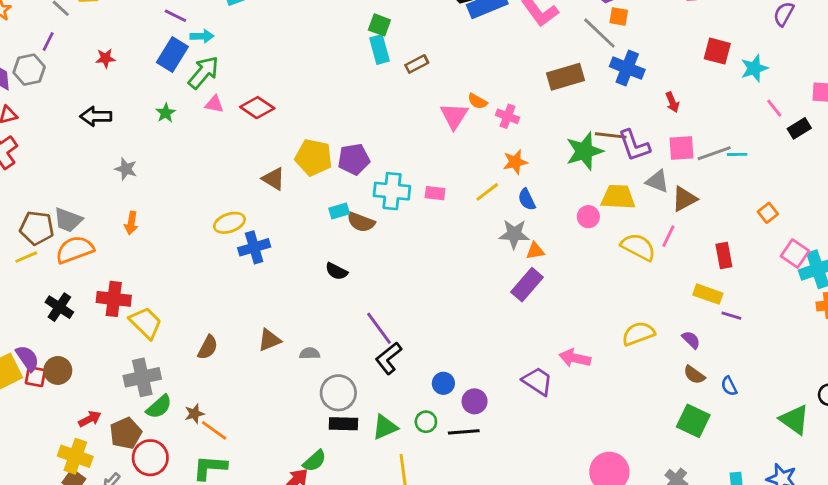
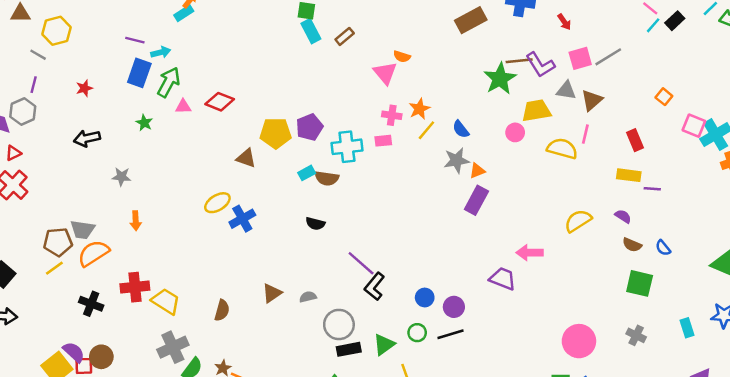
pink cross: (508, 116) -> (392, 115), moved
cyan line: (737, 154) -> (653, 25), moved, turned -35
orange star: (515, 162) -> (419, 109), moved

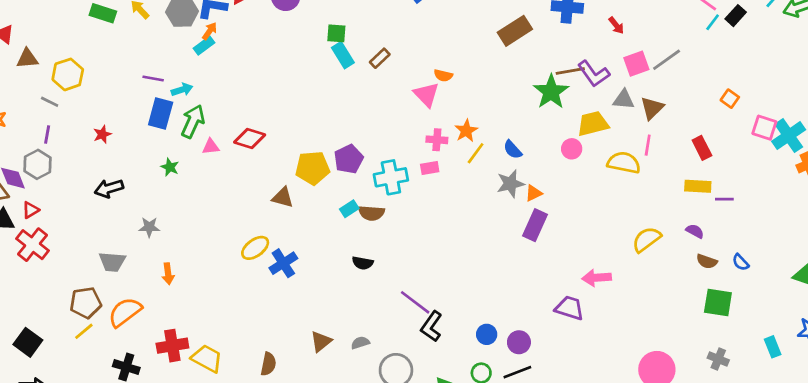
gray trapezoid: (83, 230) -> (112, 262), moved

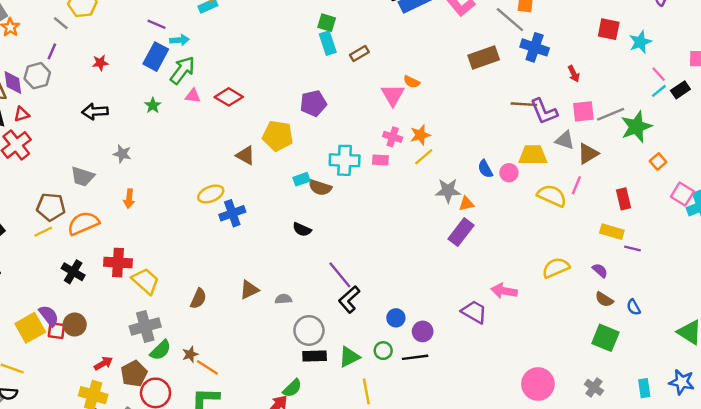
green star: (551, 92) -> (636, 127), moved
blue semicircle: (513, 150) -> (485, 169), moved
purple pentagon: (349, 159) -> (313, 103), moved

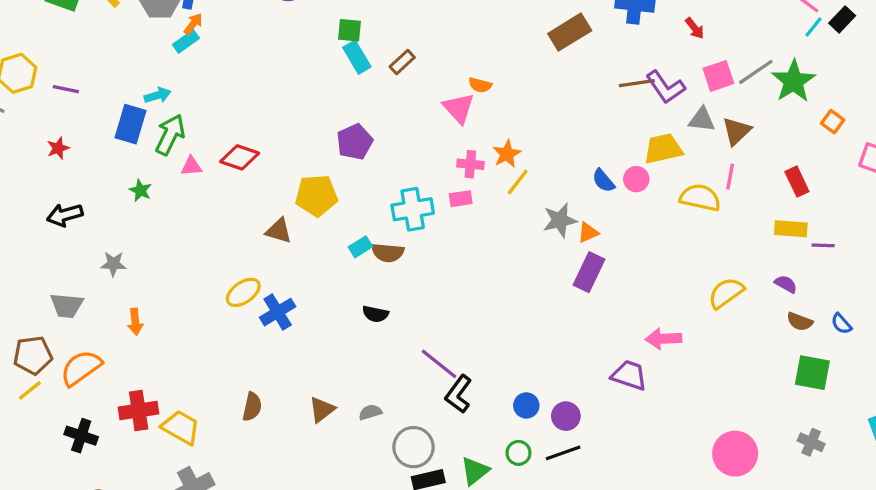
purple line: (157, 24) -> (66, 89), moved
brown semicircle: (198, 299) -> (252, 407), moved

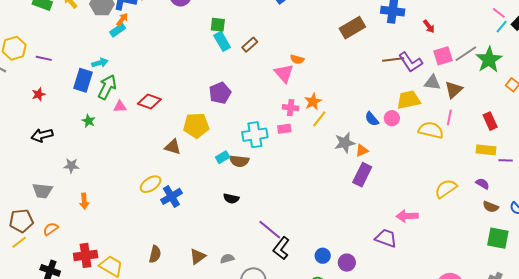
orange semicircle: (81, 368) -> (51, 229), size x0.6

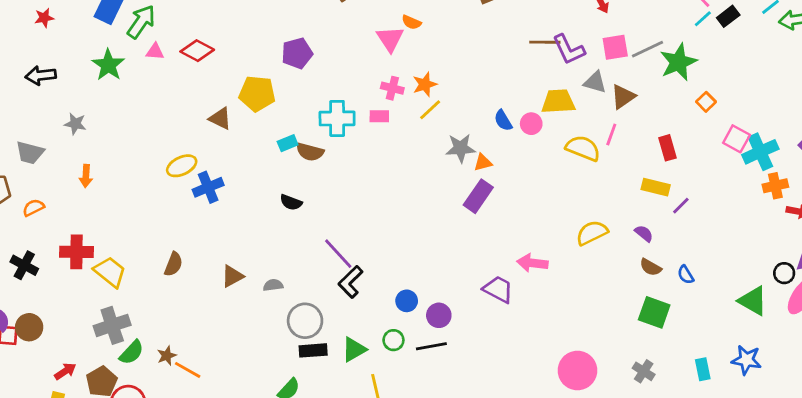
green star: (89, 121) -> (108, 65), size x1.6
purple line: (506, 160) -> (681, 206), turned -56

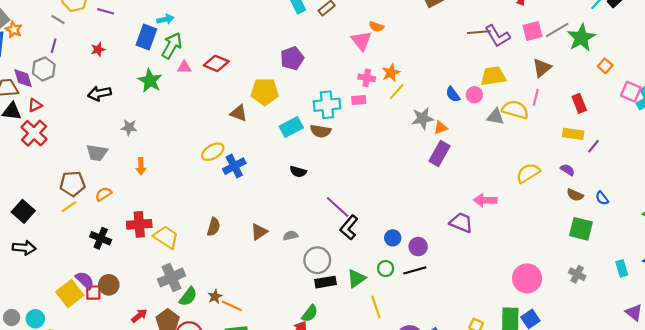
gray triangle: (595, 82) -> (495, 117), moved
cyan rectangle: (288, 143) -> (291, 127), size x1.5
brown semicircle: (310, 152) -> (321, 131), moved

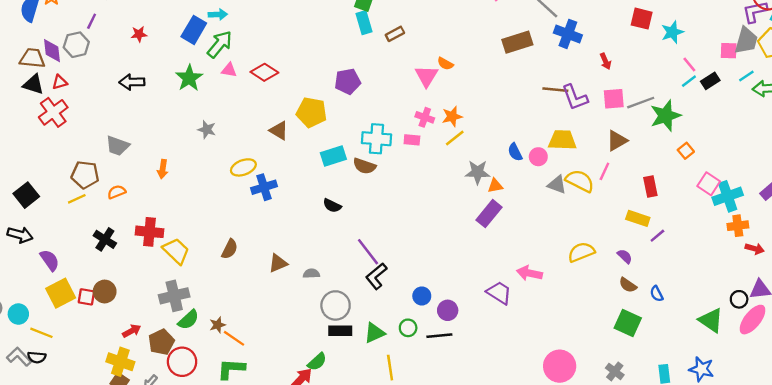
gray star: (129, 127) -> (207, 130), moved
purple semicircle: (85, 280) -> (50, 260), moved

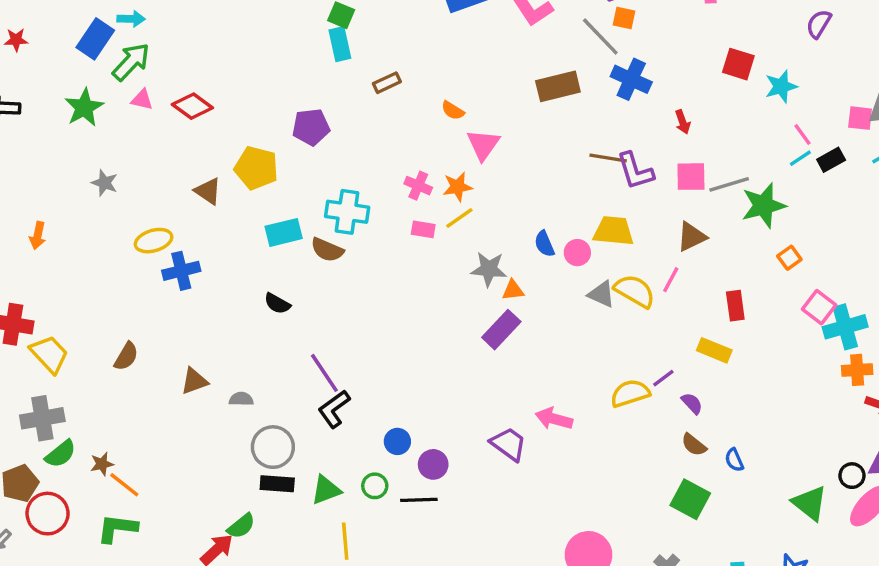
brown rectangle: (395, 34) -> (387, 83), moved
pink triangle: (426, 76) -> (483, 145), moved
pink rectangle: (412, 140) -> (423, 229), moved
purple line: (657, 236) -> (663, 378), moved

